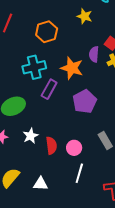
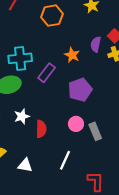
cyan cross: (34, 67) -> (20, 58), moved
orange star: (72, 68) -> (72, 55), size x0.7
pink circle: (74, 148) -> (76, 124), moved

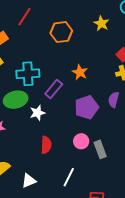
purple semicircle: (96, 44) -> (114, 100), moved
white star: (22, 116) -> (37, 113), moved
white triangle: (25, 165) -> (29, 181), turned -35

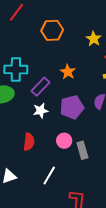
yellow star: (101, 23) -> (94, 39), moved
white star: (37, 113) -> (41, 111), moved

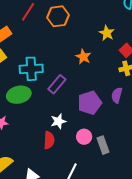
orange hexagon: (52, 30) -> (58, 16), moved
orange star: (68, 72) -> (83, 57), moved
white star: (41, 111) -> (58, 121), moved

